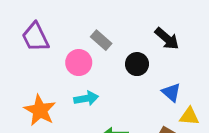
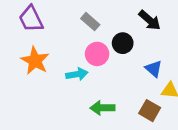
pink circle: (79, 63) -> (97, 54), moved
orange star: (40, 110) -> (35, 61), moved

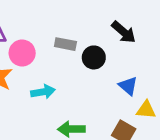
gray rectangle: (90, 22) -> (65, 44), moved, turned -30
pink circle: (97, 54) -> (22, 53), moved

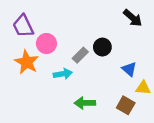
black arrow: (124, 32) -> (133, 18), moved
gray rectangle: (65, 44) -> (80, 55), moved, turned -56

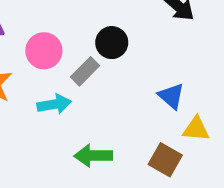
pink circle: (46, 44) -> (44, 51), moved
black circle: (102, 47) -> (112, 43), moved

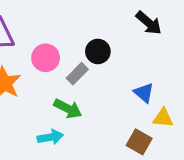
cyan arrow: (54, 104) -> (50, 137), moved
green arrow: (93, 156) -> (68, 109), moved, turned -152

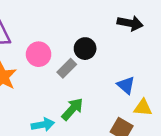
black arrow: (149, 23) -> (130, 23), turned -30
green arrow: (68, 109) -> (72, 109), moved, turned -75

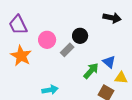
green arrow: (72, 109) -> (91, 71), moved

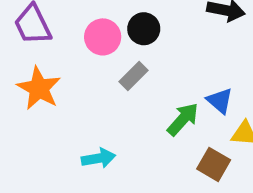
black circle: (80, 36) -> (144, 29), moved
pink circle: (47, 40) -> (103, 37), moved

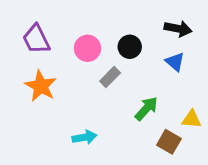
black circle: (144, 29) -> (130, 47), moved
blue triangle: (220, 101) -> (175, 62), moved

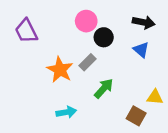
pink circle: (87, 48) -> (86, 21), moved
orange star: (41, 86) -> (60, 70), moved
green arrow: (146, 109) -> (104, 88), moved

